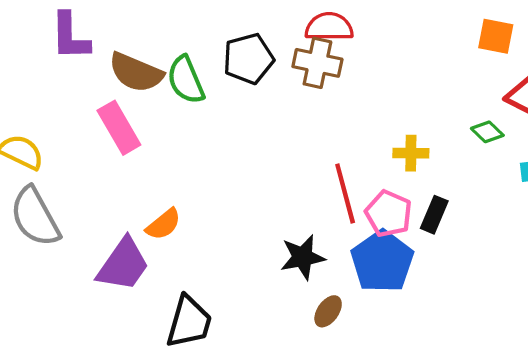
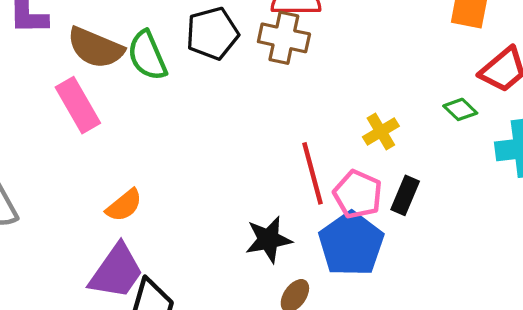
yellow cross: (411, 153) -> (381, 132), turned -32
purple trapezoid: (123, 265) -> (116, 271), moved

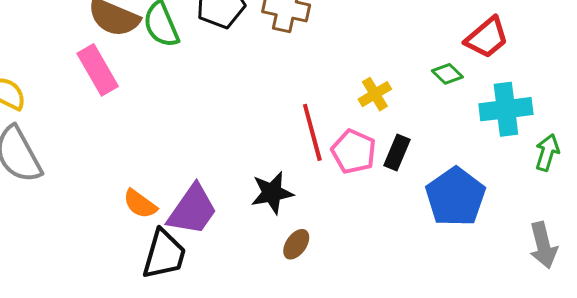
orange semicircle: (124, 205) -> (140, 204), moved, turned 75
blue pentagon: (351, 244) -> (455, 197), moved
purple trapezoid: (116, 271) -> (192, 210), moved

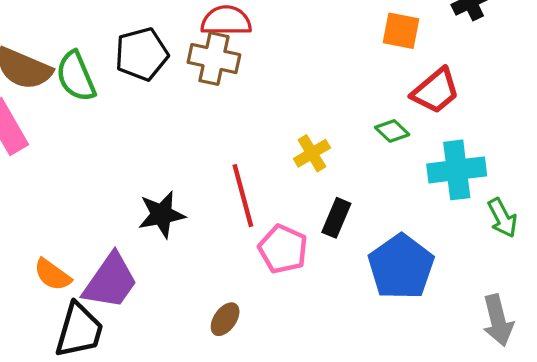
pink pentagon: (354, 151) -> (283, 249), moved
green arrow: (547, 153) -> (502, 218), turned 135
black star: (272, 193) -> (162, 214), moved

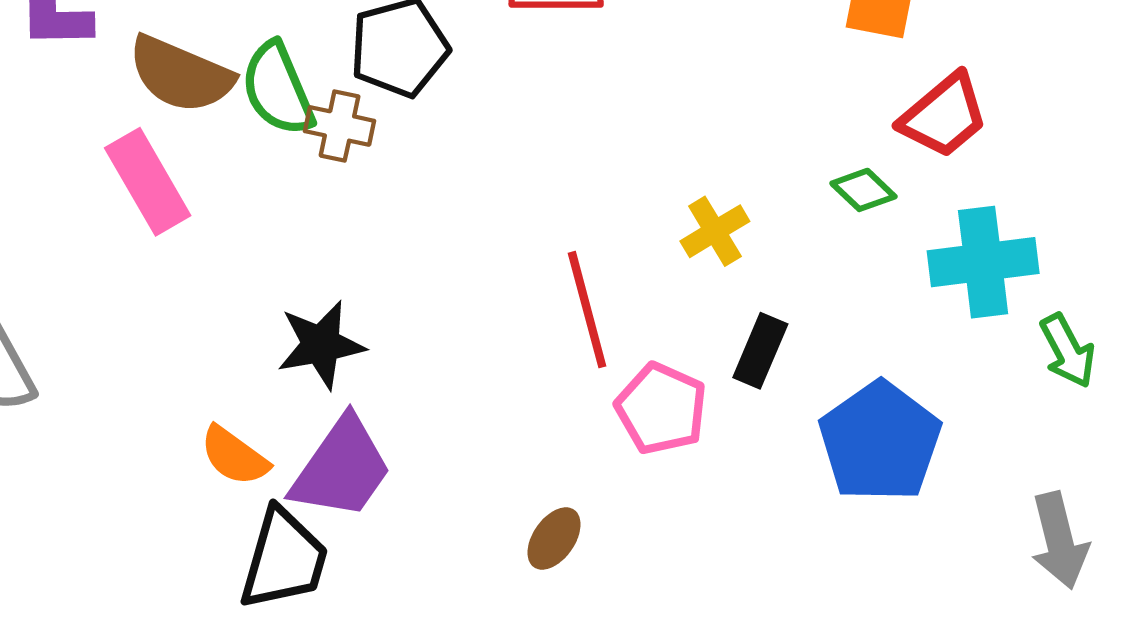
brown cross: (214, 59) -> (340, 126), moved, size x0.7
black star: (162, 214) -> (321, 345), moved

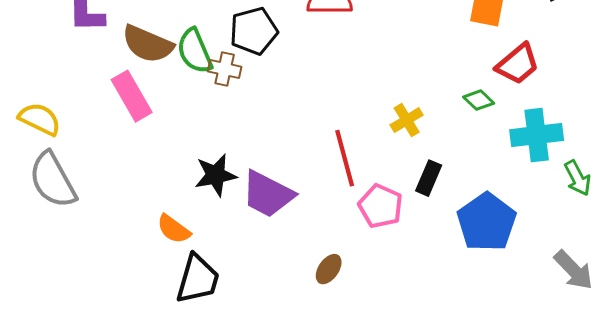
purple trapezoid: (342, 468) -> (268, 194), moved, turned 82
gray arrow: (1059, 541) -> (574, 270), turned -30

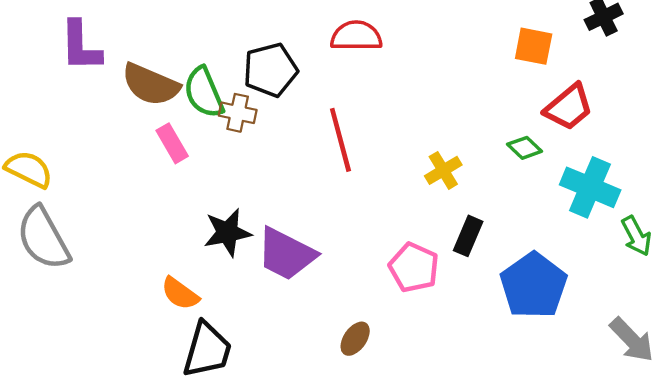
pink rectangle: (132, 96) -> (172, 143), moved, size x0.7
cyan cross: (537, 135) -> (590, 187), turned 30
red line: (345, 158) -> (340, 140), moved

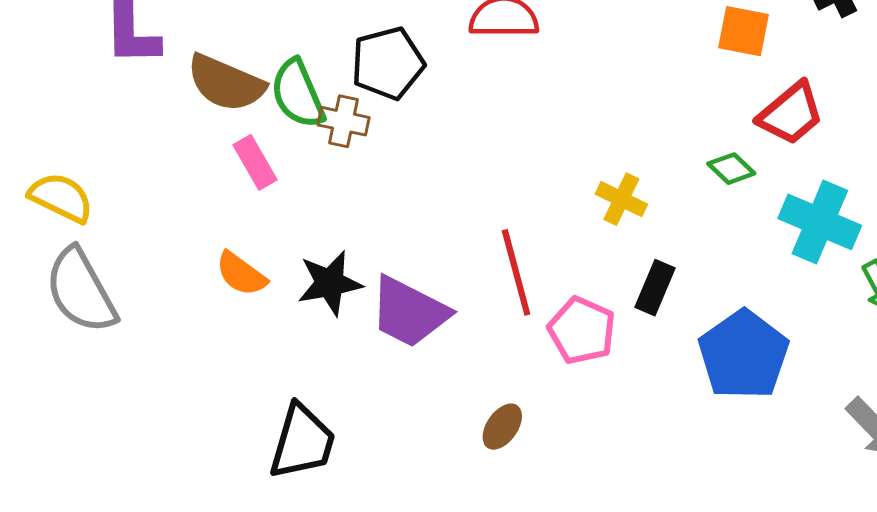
red line: (340, 140) -> (516, 272), moved
yellow cross: (443, 170) -> (621, 199), turned -33
orange semicircle: (180, 294) -> (241, 274), moved

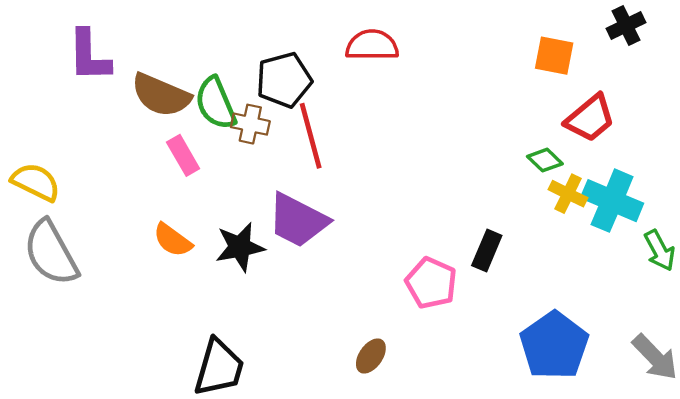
yellow cross: (621, 199) -> (568, 194), moved
red line: (516, 272) -> (311, 136), moved
purple trapezoid: (409, 312) -> (298, 220), moved
blue pentagon: (744, 355) -> (554, 346), moved

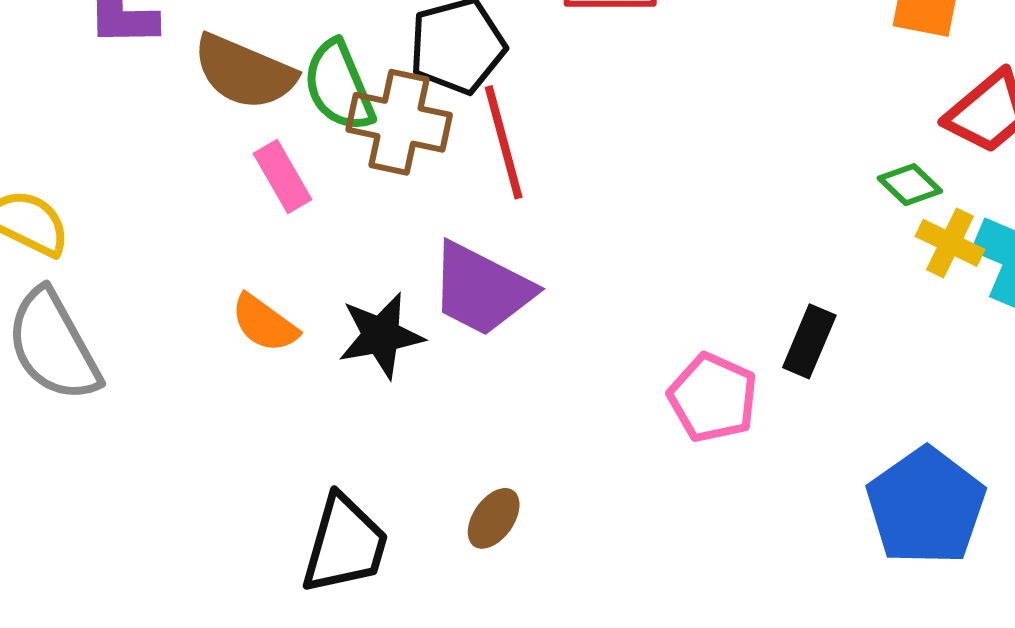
brown cross: (250, 124) -> (399, 122), size x1.5
brown ellipse: (371, 356) -> (494, 518), moved

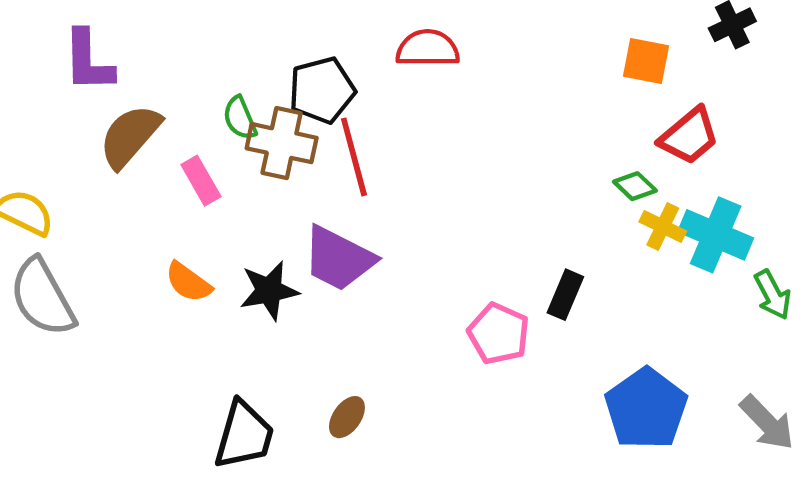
brown semicircle: (244, 72) -> (130, 136), moved, turned 108
green semicircle: (339, 86) -> (240, 118), size x0.7

